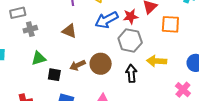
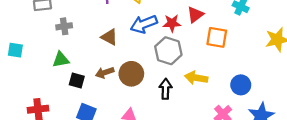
gray cross: (30, 29) -> (64, 26), moved
brown triangle: (69, 31) -> (109, 37), moved

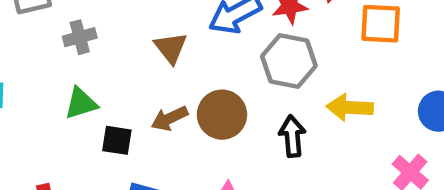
brown triangle: (109, 37) -> (171, 48), turned 30

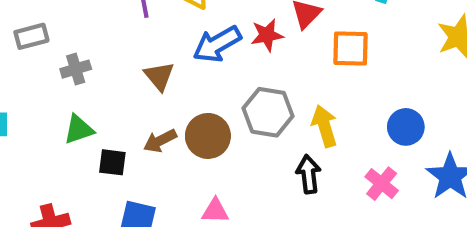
gray hexagon: (289, 61) -> (268, 112), moved
yellow arrow: (350, 107) -> (325, 126), turned 72
black arrow: (292, 136) -> (309, 174), moved

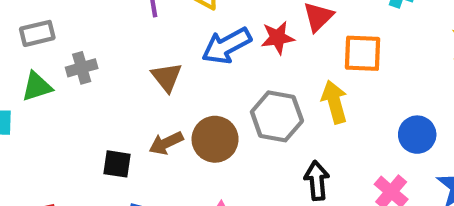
yellow arrow: (325, 126) -> (334, 102), moved
green triangle: (79, 129) -> (37, 87), moved

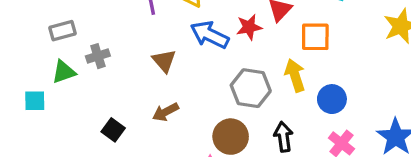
blue arrow: (226, 46) -> (210, 35), turned 57
blue circle: (417, 135) -> (332, 99), moved
brown circle: (215, 139) -> (231, 137), moved
black square: (117, 164) -> (113, 130), moved, turned 30

